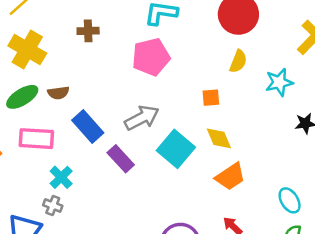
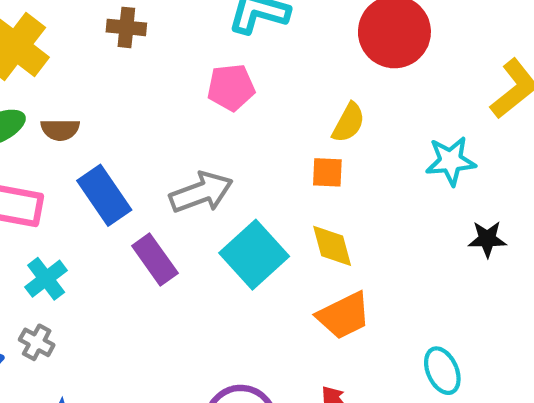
pink pentagon: (151, 57) -> (231, 87), size x0.7
yellow semicircle: (238, 61) -> (348, 123), moved
gray cross: (53, 205) -> (37, 342), moved

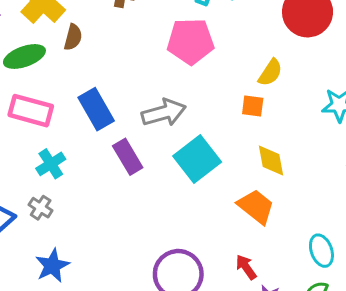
pink pentagon: (231, 87) -> (191, 41), size x1.4
brown semicircle: (60, 130) -> (73, 37), moved, turned -80
yellow diamond: (332, 246) -> (271, 161), moved
orange trapezoid: (344, 315) -> (256, 207), turned -120

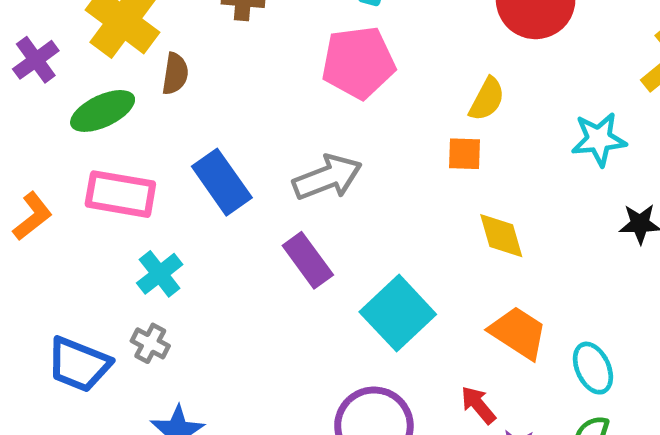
purple rectangle: (128, 157) -> (308, 260), moved
cyan square: (197, 159) -> (398, 313), moved
orange trapezoid: (256, 207) -> (518, 333), moved

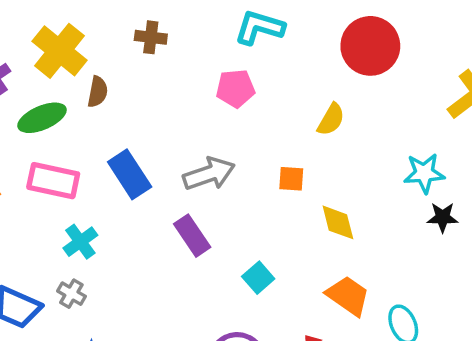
pink pentagon: (358, 63) -> (235, 88), size x0.7
cyan star: (599, 139) -> (424, 173), moved
orange square: (465, 154) -> (291, 179), moved
cyan square: (398, 313) -> (258, 278), size x0.6

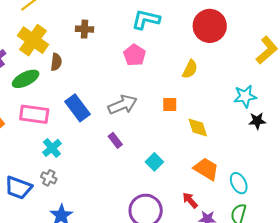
pink pentagon: (235, 88) -> (135, 55), turned -30
purple rectangle: (192, 236) -> (115, 140), size x0.7

